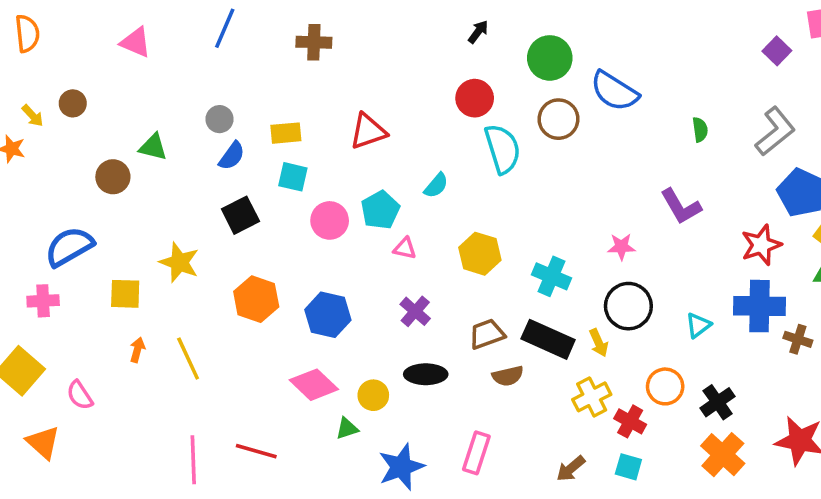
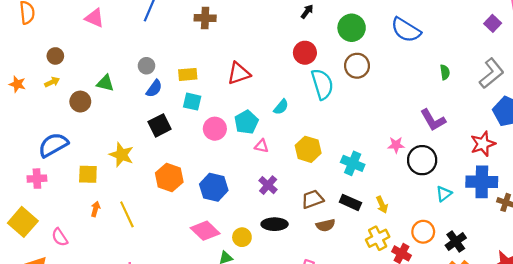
blue semicircle: (614, 91) -> (406, 30), moved
yellow arrow: (33, 116) -> (52, 82), moved, turned -72
black circle: (628, 306) -> (422, 160), moved
black rectangle: (548, 339) -> (350, 202), size x0.7

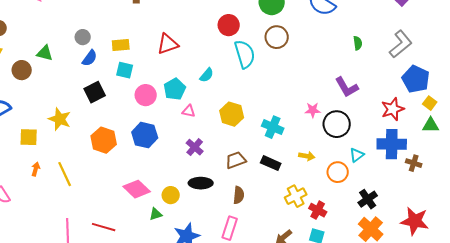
blue hexagon: (214, 187) -> (145, 135), moved
yellow arrow: (382, 205) -> (307, 156), moved, turned -56
brown semicircle: (326, 225) -> (239, 195), moved, turned -72
orange circle: (423, 232) -> (338, 172), moved

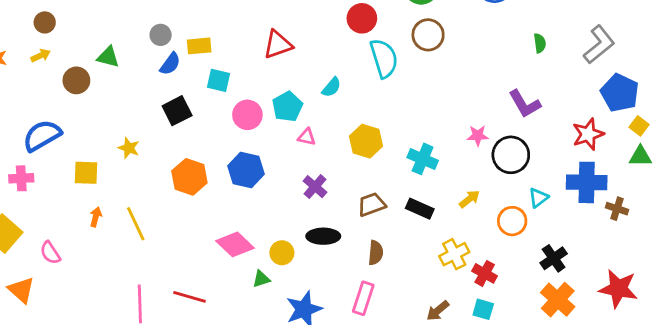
yellow rectangle: (121, 45) -> (199, 46), moved
yellow star: (60, 119) -> (129, 148), size x0.7
yellow arrow: (307, 156) -> (469, 199), turned -49

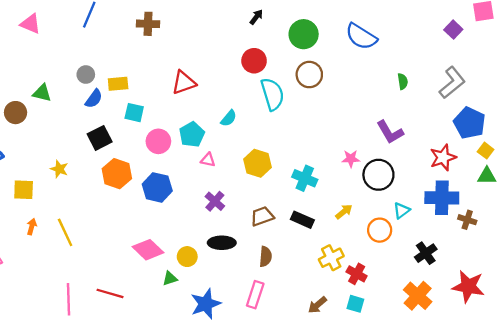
orange hexagon: (189, 177) -> (117, 174), moved
black cross: (554, 258) -> (426, 253), moved

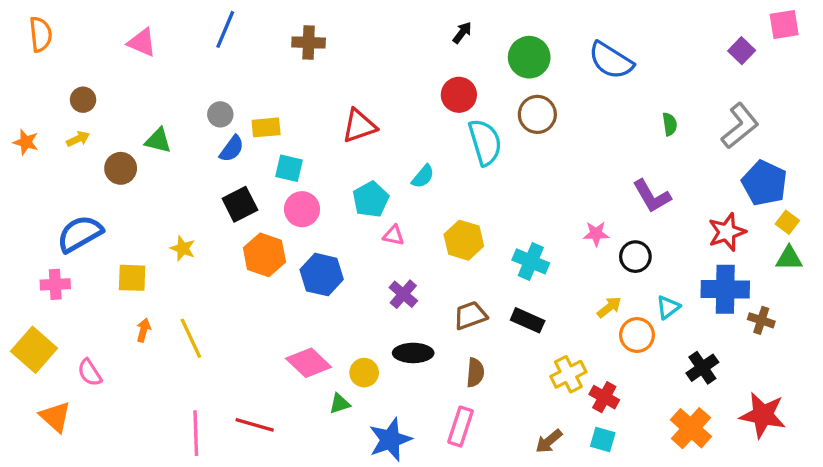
pink circle: (158, 141) -> (302, 209), moved
black circle: (378, 175) -> (635, 257), size x0.7
yellow arrow: (344, 212) -> (609, 307), moved

